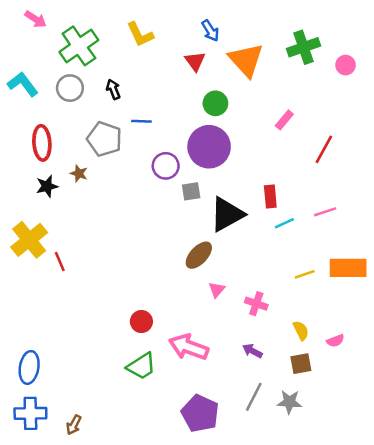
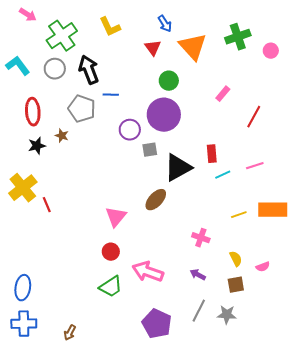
black arrow: (113, 89) -> (89, 70), size x1.8
pink triangle: (217, 290) -> (116, 217), moved, size x1.6
brown arrow: (74, 425) -> (70, 333), moved

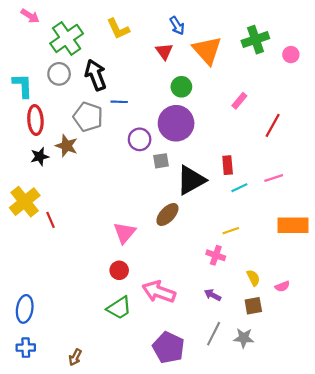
cyan L-shape: (18, 66) -> (23, 86), moved, turned 35
brown star: (62, 136) -> (67, 146), size x1.5
yellow line: (239, 215) -> (231, 231), moved
blue cross: (24, 324) -> (26, 348), size x0.7

